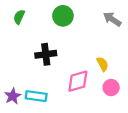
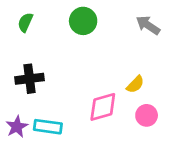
black cross: (46, 54) -> (30, 79), moved
yellow semicircle: (103, 64) -> (135, 84), turned 72

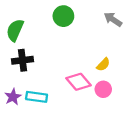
green semicircle: (25, 22) -> (15, 30), moved, size x1.5
pink diamond: (103, 107) -> (78, 82), turned 65
pink circle: (147, 115) -> (103, 89), moved

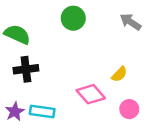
green semicircle: (15, 30) -> (17, 34), turned 90
pink circle: (103, 89) -> (129, 109), moved

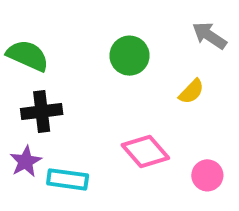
green circle: (73, 18) -> (129, 56), moved
yellow semicircle: (119, 74) -> (191, 92), moved
purple star: (15, 112) -> (26, 161), moved

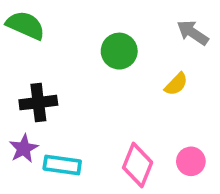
green semicircle: (28, 56) -> (25, 25), moved
pink diamond: (145, 151) -> (138, 165), moved, turned 63

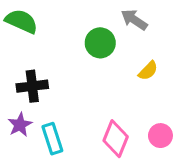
gray arrow: (193, 33) -> (134, 20), moved
cyan rectangle: (62, 165) -> (52, 139), turned 64

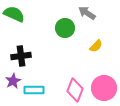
pink circle: (160, 136) -> (104, 88), size x1.6
cyan rectangle: (52, 139) -> (34, 90), turned -72

